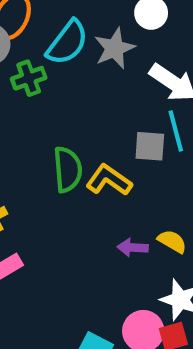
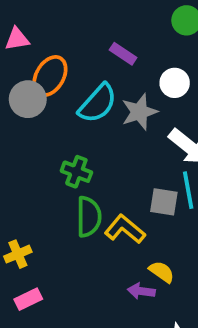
green cross: (29, 78) -> (76, 172), moved, turned 36
yellow semicircle: (172, 241) -> (162, 272), moved

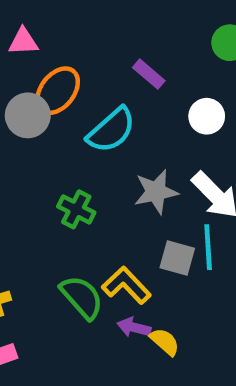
gray star: (139, 112) -> (156, 192), moved
green semicircle: (89, 217) -> (82, 297), moved, turned -48
purple arrow: (141, 291) -> (134, 327), moved

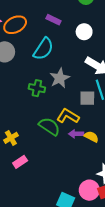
orange ellipse: (58, 91) -> (15, 25), moved, turned 40
gray star: (156, 192) -> (60, 78), moved

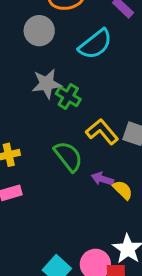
gray star: (60, 78) -> (47, 84), moved
yellow L-shape: (68, 116) -> (102, 132), moved

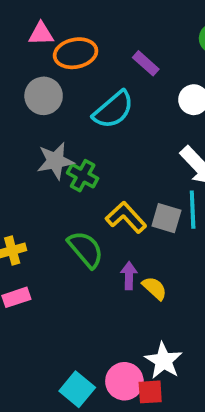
purple arrow: (102, 179) -> (129, 276), turned 75

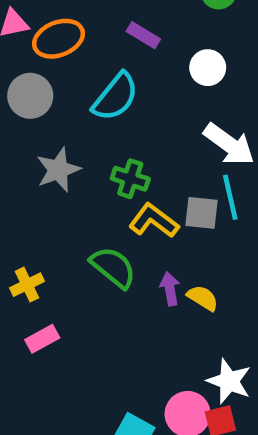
green cross: (83, 176) -> (130, 179), moved

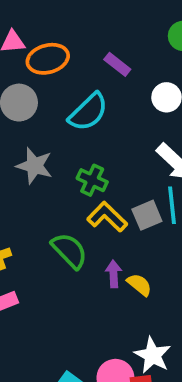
gray star: (58, 170) -> (34, 166), turned 30
gray square: (202, 213) -> (147, 215), turned -36

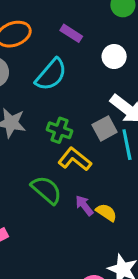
gray square: (147, 215) -> (105, 128), moved
purple arrow: (114, 274) -> (84, 206), turned -30

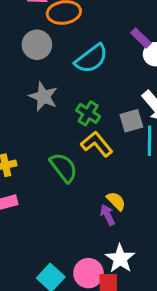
purple rectangle: (71, 33) -> (141, 38), moved
purple arrow: (84, 206) -> (108, 215), moved

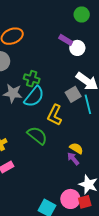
cyan semicircle: (91, 59) -> (34, 97), moved
green cross: (88, 113) -> (32, 79), moved
yellow L-shape: (97, 144) -> (55, 115), turned -100

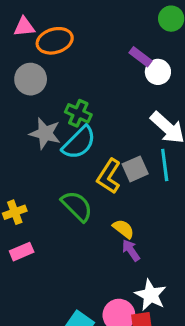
gray square: (73, 94) -> (135, 169), moved
yellow semicircle: (76, 148) -> (123, 229), moved

